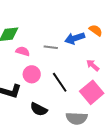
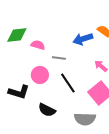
gray line: (51, 47) -> (59, 58), moved
pink semicircle: (23, 51) -> (38, 45), moved

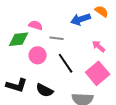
green diamond: (17, 35) -> (19, 39), moved
black L-shape: (19, 92) -> (17, 85), moved

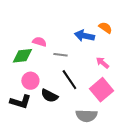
blue arrow: (81, 19) -> (84, 36), turned 30
pink circle: (38, 55) -> (30, 81), moved
black semicircle: (45, 90) -> (49, 96), moved

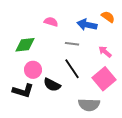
pink semicircle: (39, 42) -> (51, 22), moved
gray line: (60, 55) -> (72, 44), moved

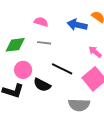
gray line: (72, 44) -> (44, 43), moved
black line: (72, 69) -> (62, 69), turned -30

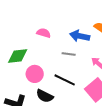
gray line: (44, 43) -> (69, 54), moved
pink circle: (23, 70) -> (35, 74), moved

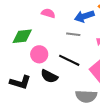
blue arrow: (80, 36) -> (84, 16), turned -30

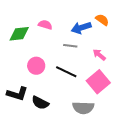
green diamond: (22, 36) -> (19, 34), moved
black semicircle: (49, 76) -> (40, 103), moved

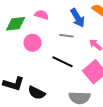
blue arrow: (81, 28) -> (78, 18), turned -102
pink circle: (36, 66) -> (33, 43), moved

